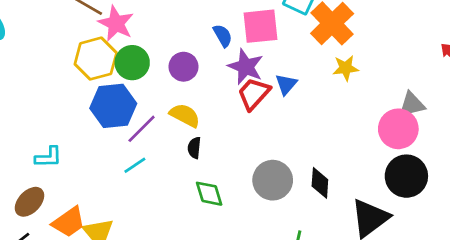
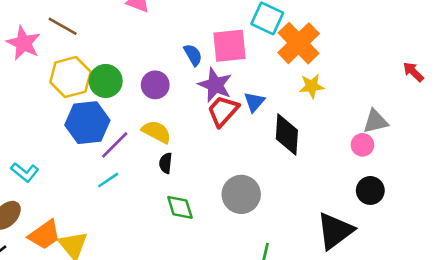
pink star: (116, 23) -> (24, 43), moved
pink circle: (398, 129) -> (362, 145), size x0.6
cyan L-shape: (48, 157) -> (25, 172), turned 40
black circle: (406, 176) -> (370, 190), size x0.7
black diamond: (320, 183) -> (287, 134), moved, size x1.4

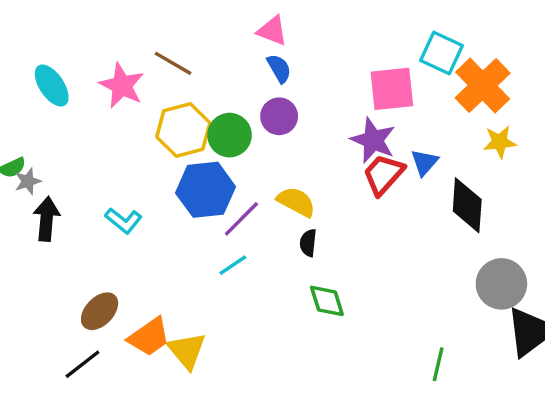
blue semicircle: (193, 55) -> (279, 68), moved
purple circle: (155, 85) -> (279, 116), moved
cyan L-shape: (25, 172) -> (123, 221), moved
gray circle: (241, 194) -> (501, 284), moved

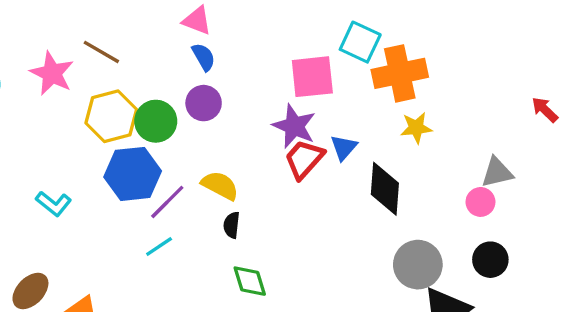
orange cross: (483, 86) -> (400, 73), turned 32

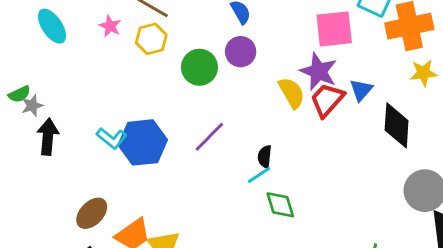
pink star: (52, 73) -> (110, 26), size x0.6
yellow hexagon: (111, 116) -> (151, 39), moved, size x0.7
blue hexagon: (133, 174) -> (143, 142), moved
yellow semicircle: (220, 185) -> (292, 93), moved, turned 32
cyan line: (159, 246) -> (259, 175), moved

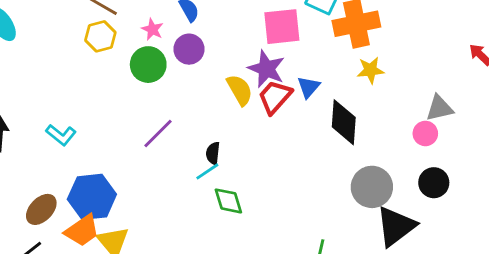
pink star: (110, 26) -> (152, 29), moved
blue hexagon: (143, 142) -> (92, 197), moved

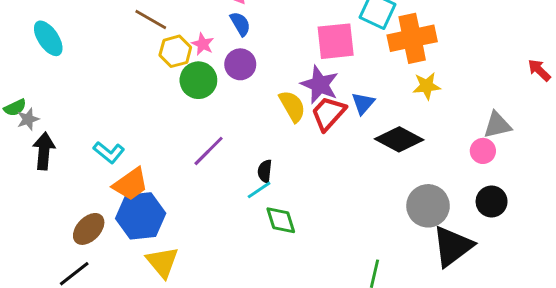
yellow hexagon: (100, 36) -> (175, 51), moved
black diamond: (344, 122) -> (399, 139), turned -66
orange trapezoid: (82, 231) -> (131, 184), moved

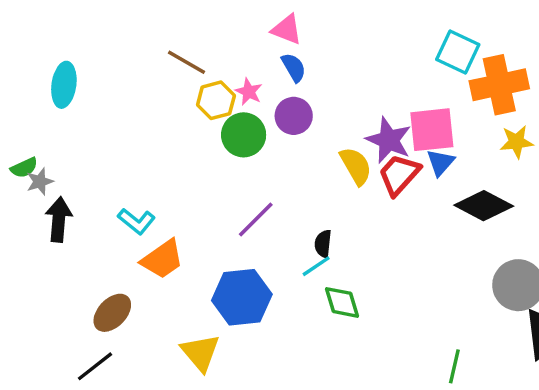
cyan ellipse: (48, 38) -> (64, 85), turned 42
pink square: (336, 41) -> (432, 130), moved
blue hexagon: (141, 216) -> (242, 297), moved

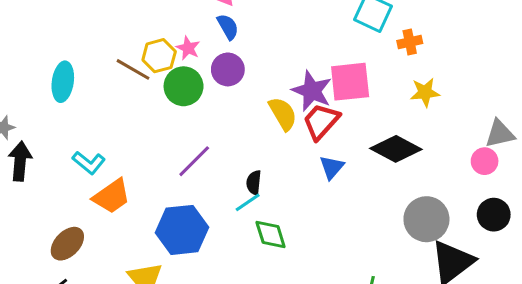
brown line: (187, 62) -> (133, 69), moved
cyan ellipse: (64, 85) -> (63, 82), moved
orange cross: (499, 85) -> (410, 42), size x0.5
blue triangle: (441, 163) -> (332, 167), moved

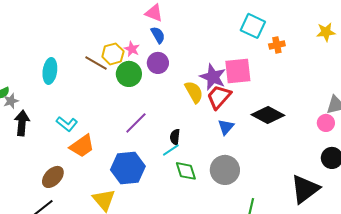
yellow star: (425, 92) -> (326, 32), moved
gray circle: (426, 219) -> (225, 170), moved

